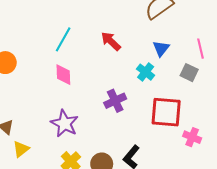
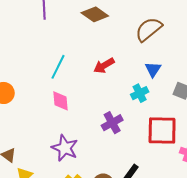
red arrow: (111, 41) -> (104, 66), turned -70
cyan cross: (146, 72) -> (140, 93), turned 30

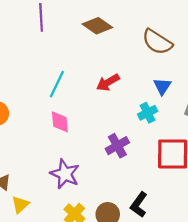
brown semicircle: (149, 29) -> (157, 42), turned -108

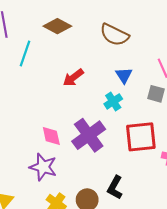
cyan line: (57, 84) -> (25, 54), moved
pink diamond: (60, 122) -> (51, 136), moved
purple cross: (117, 146) -> (89, 135), size x1.5

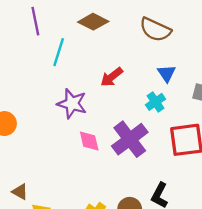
purple star: (43, 167) -> (72, 104), moved

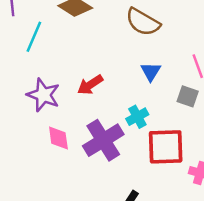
red arrow: (112, 77) -> (90, 85), moved
cyan cross: (156, 102) -> (137, 117), moved

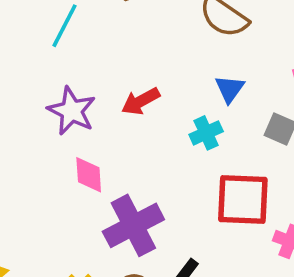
cyan cross: (137, 117) -> (206, 133), moved
purple cross: (103, 140) -> (133, 225), moved

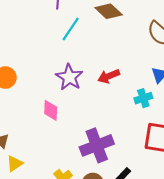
pink diamond: (89, 175) -> (51, 110), moved

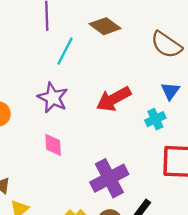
red arrow: (109, 76) -> (114, 99), size x1.4
purple star: (69, 77) -> (53, 98), moved

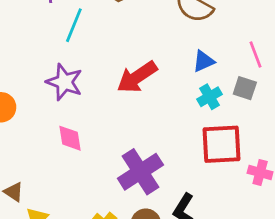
blue triangle: (170, 91) -> (204, 61), turned 36
cyan cross: (155, 119) -> (209, 97), moved

